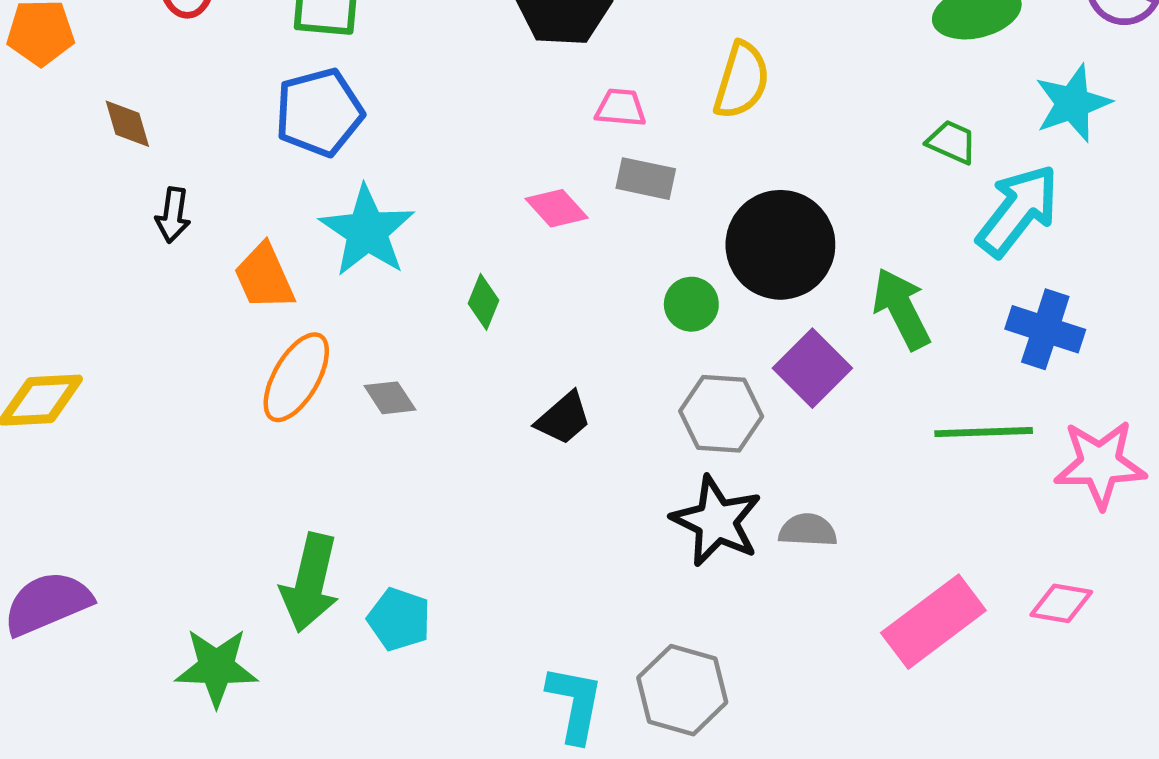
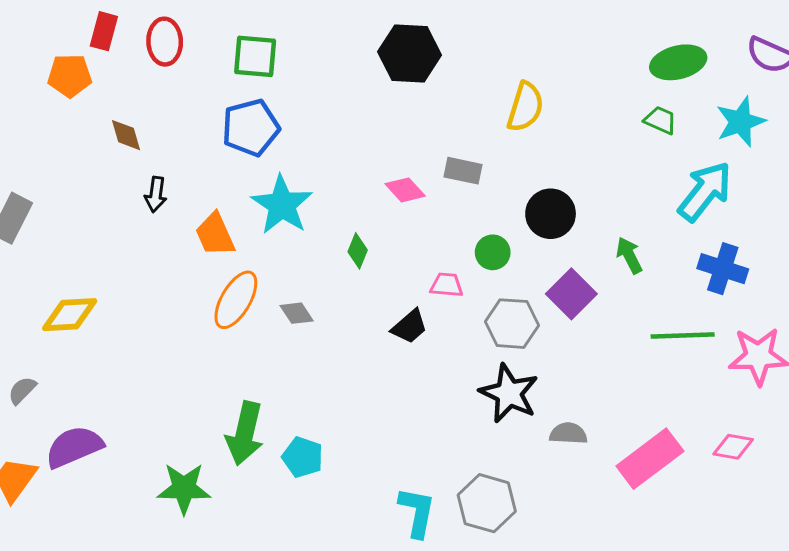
pink trapezoid: (621, 108) -> (447, 285), moved
green trapezoid: (952, 142) -> (660, 120), moved
black circle: (780, 245) -> (551, 214), size x0.7
green arrow: (901, 309) -> (629, 255), size x0.7
gray semicircle: (808, 530) -> (568, 433), moved

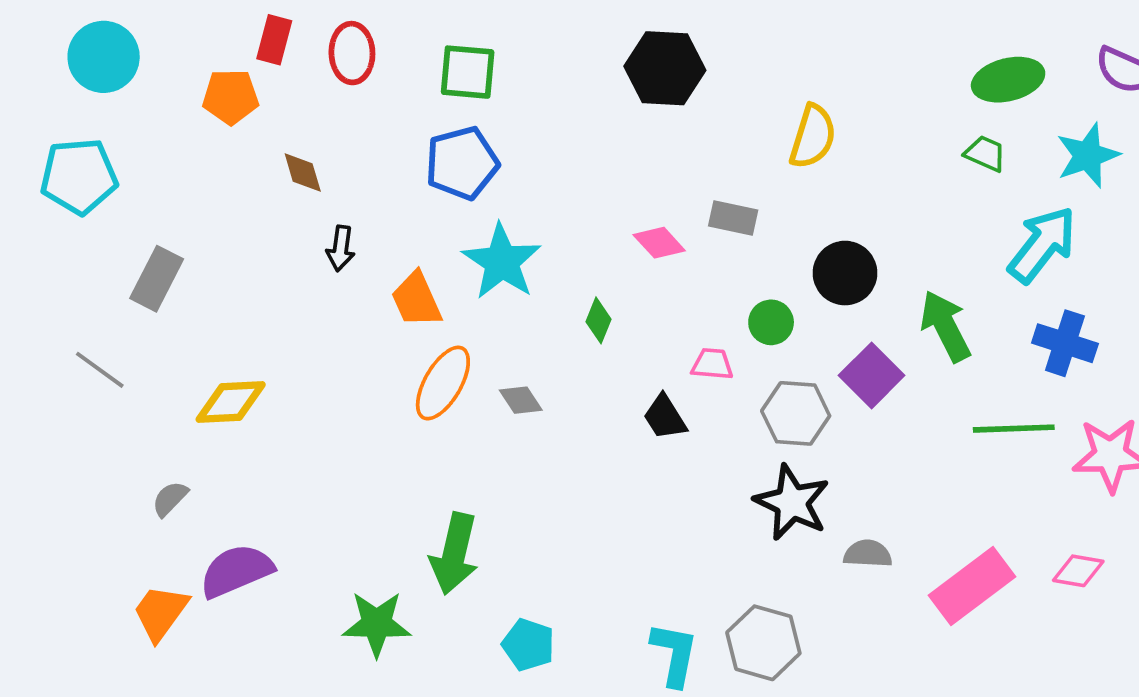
green arrow: (629, 255) -> (945, 326), size x1.5
black trapezoid: (410, 327) -> (665, 417), turned 99
cyan pentagon: (303, 457) -> (528, 645), moved

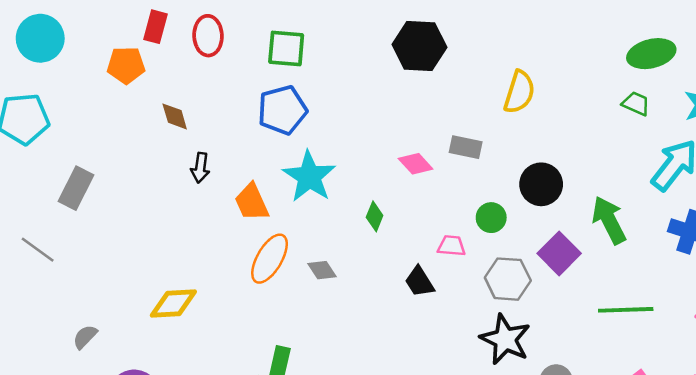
yellow diamond: (231, 402) -> (173, 303), moved
green line: (1014, 429) -> (626, 310), moved

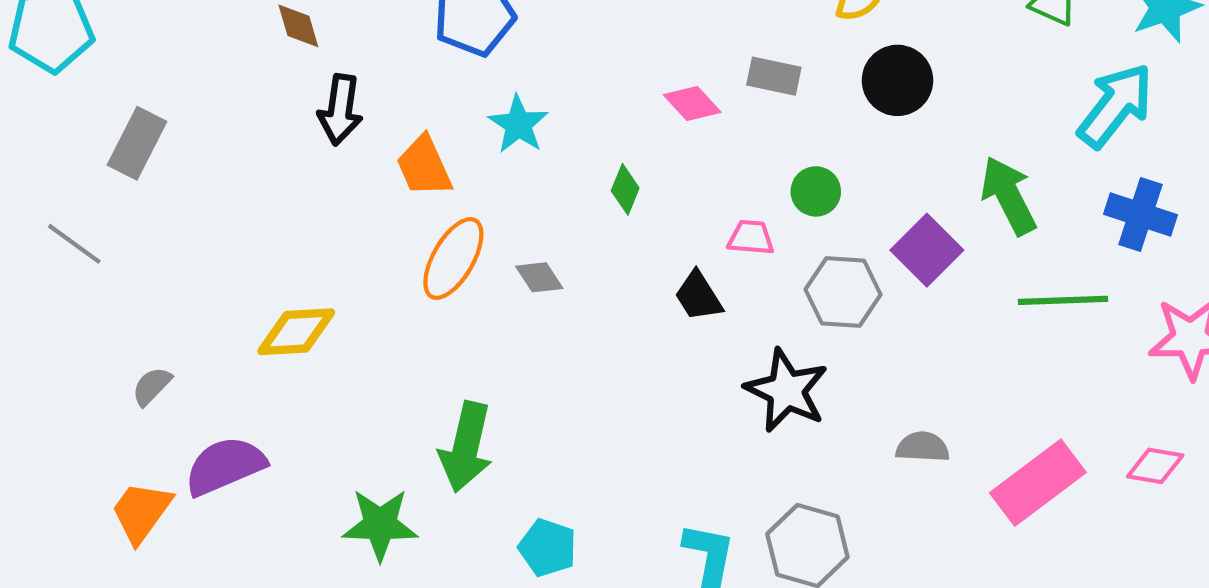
black arrow: (200, 168) -> (340, 110), size x1.4
cyan star: (309, 177) -> (518, 124), size x0.7
black circle: (541, 184) -> (897, 80), moved
green line: (626, 310) -> (1063, 300), moved
black star: (505, 339) -> (786, 390), moved

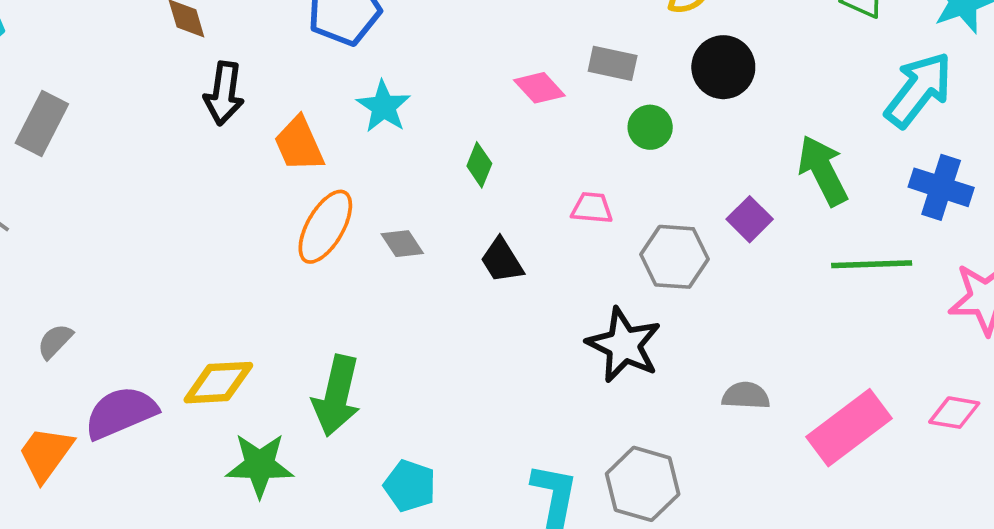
green circle: (816, 191) -> (650, 127), moved
purple square: (927, 250) -> (750, 219), size x0.7
black trapezoid: (698, 296) -> (502, 261), moved
yellow diamond: (296, 332) -> (218, 383), moved

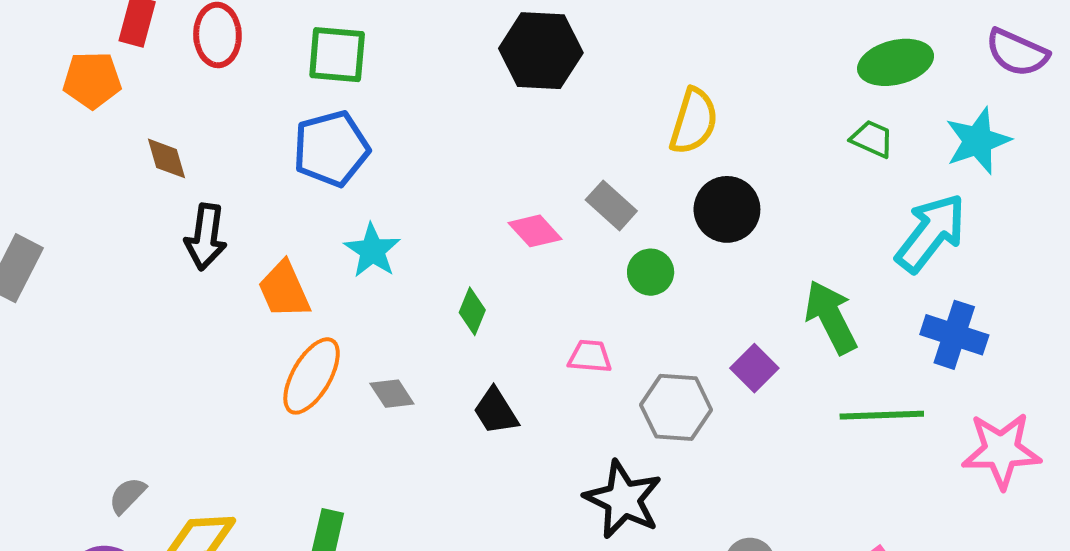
gray rectangle: (613, 63) -> (611, 205), turned 30
gray semicircle: (55, 341) -> (127, 495), moved

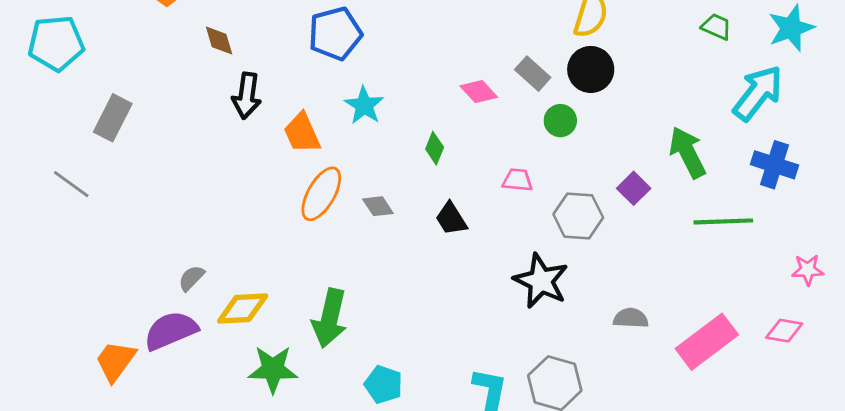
black circle: (727, 209) -> (591, 69), moved
pink star: (1001, 450) -> (808, 270), moved, size x0.6

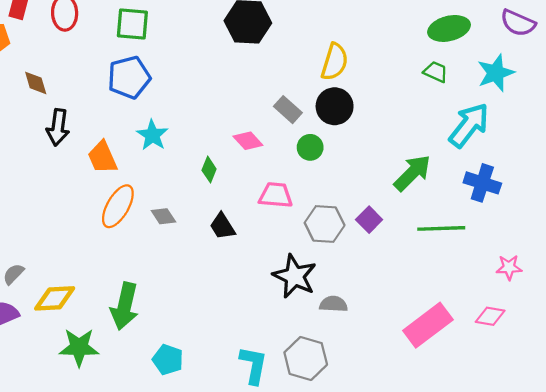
pink diamond: (479, 92) -> (248, 141), moved
green arrow: (687, 152) -> (412, 173), turned 72
pink trapezoid: (517, 180) -> (276, 195), size x1.4
purple square: (634, 188) -> (369, 220), moved
gray semicircle: (631, 318) -> (333, 304), moved

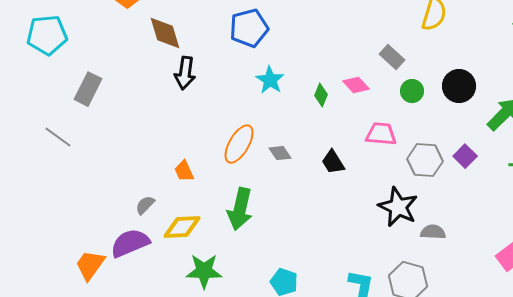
brown diamond: (36, 83) -> (165, 33), size x1.5
black circle: (335, 106) -> (459, 86), moved
orange trapezoid: (102, 157) -> (184, 171), moved, size x0.7
green diamond: (209, 170) -> (321, 95), moved
green arrow: (125, 306) -> (240, 209), moved

